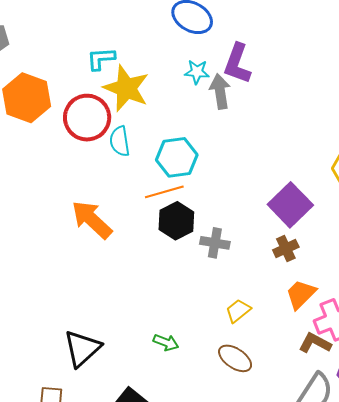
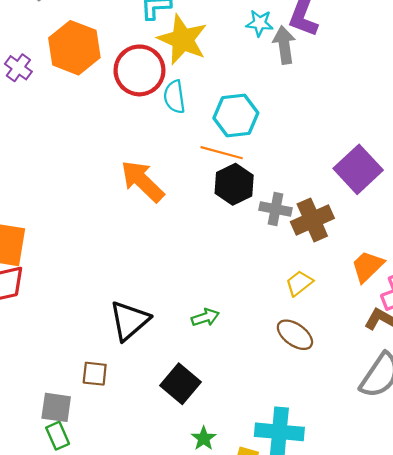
orange line: (164, 192) -> (222, 153), turned 30
brown cross: (286, 248) -> (312, 220), moved, size x1.5
green arrow: (166, 343) -> (205, 317), moved, turned -40

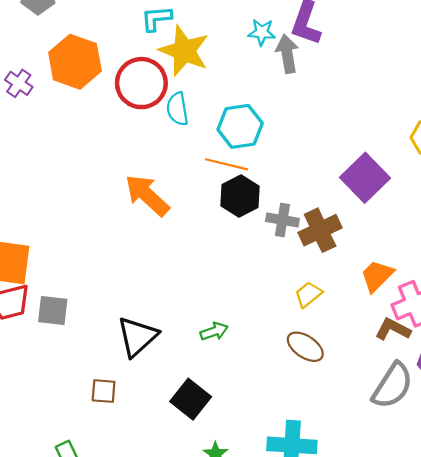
gray square: (56, 407) -> (53, 311), moved

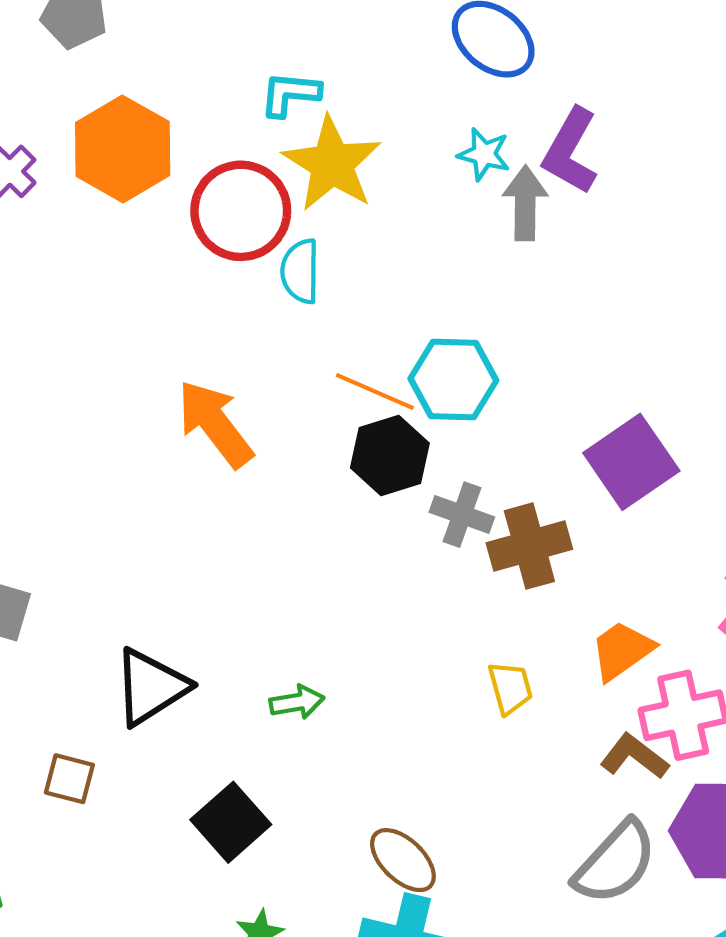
cyan hexagon: (240, 126) -> (453, 379), moved
yellow trapezoid: (308, 294) -> (510, 688), moved, turned 104
brown ellipse: (305, 347) -> (403, 860), moved

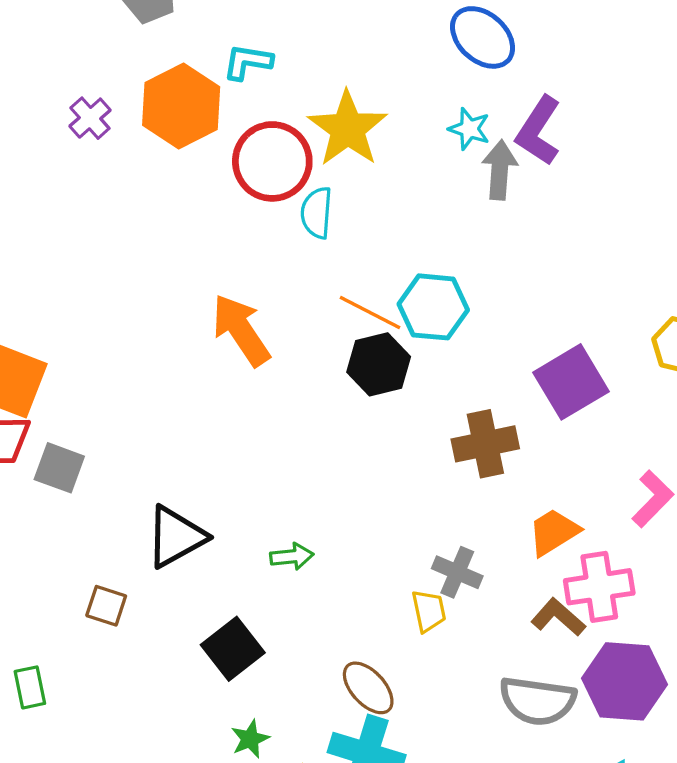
cyan L-shape: (290, 94) -> (248, 62), moved
gray cross: (462, 515) -> (457, 572), moved
yellow trapezoid: (510, 688) -> (429, 611), moved
gray semicircle: (615, 863) -> (537, 701), turned 52

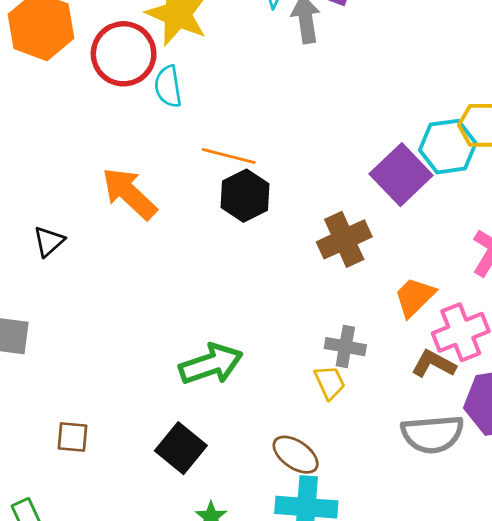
cyan hexagon: (433, 307) -> (448, 147), moved
black triangle: (176, 537) -> (49, 241), moved, size x0.6
green arrow: (292, 556) -> (211, 364), size x1.8

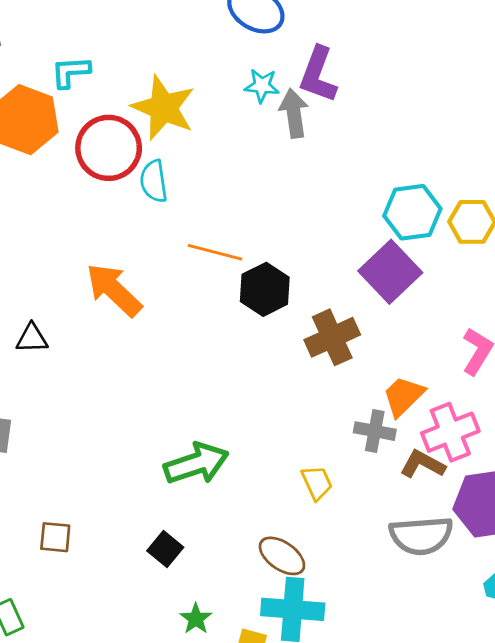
cyan hexagon: (448, 147) -> (412, 212), moved
black hexagon: (245, 196) -> (265, 289), moved
black triangle: (49, 241) -> (32, 338), turned 40
gray cross: (345, 347) -> (375, 431), moved
black square: (181, 448) -> (165, 549), size x0.7

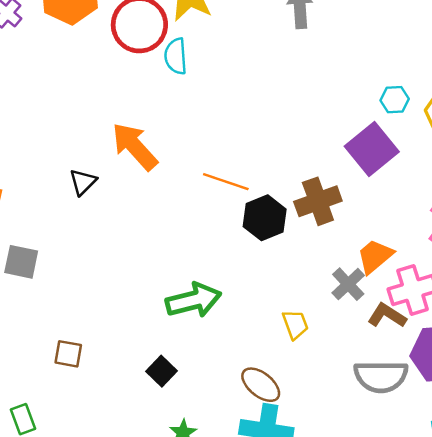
cyan hexagon: (412, 212) -> (395, 100), size x0.6
orange line: (215, 252) -> (226, 182), moved
black hexagon: (265, 289) -> (265, 218), moved
black triangle: (32, 338) -> (83, 182), moved, turned -48
gray cross: (375, 431) -> (348, 284), turned 32

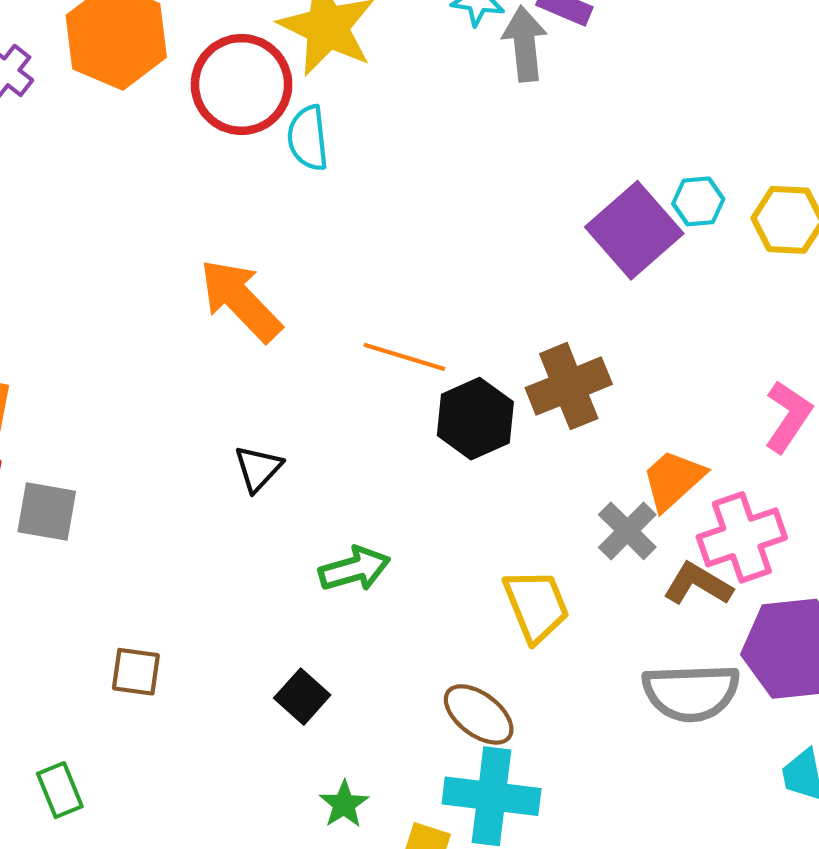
purple square: (372, 149) -> (634, 230), moved
black triangle: (83, 182) -> (258, 468), moved
green arrow: (194, 300) -> (354, 569), size x0.7
yellow trapezoid: (295, 324) -> (536, 606), size x1.4

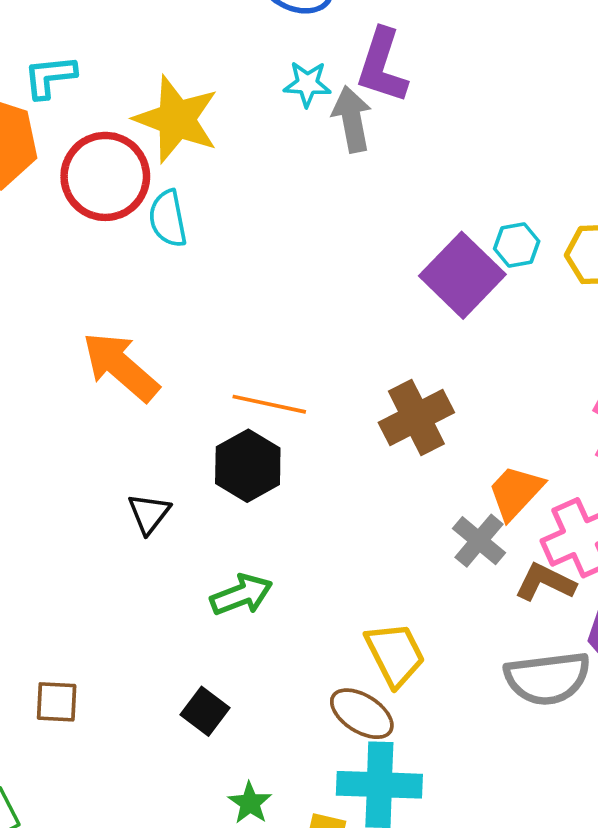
black hexagon: (475, 419) -> (248, 466), moved
yellow trapezoid: (536, 606) -> (395, 654), moved

